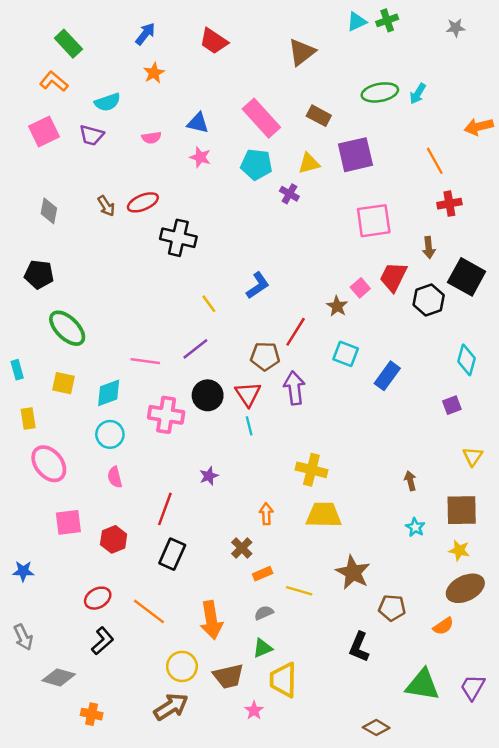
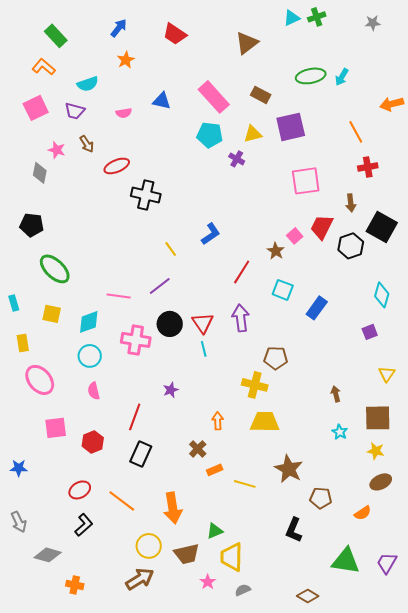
pink star: (200, 157) -> (57, 150), moved
brown arrow: (106, 206) -> (87, 144), moved
brown pentagon: (265, 356) -> (276, 358), moved
brown ellipse: (465, 588) -> (381, 482), size x0.7
gray semicircle: (264, 613) -> (243, 590), moved

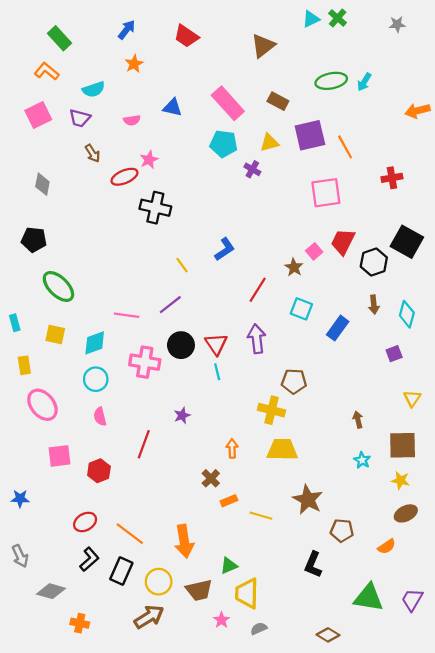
green cross: (317, 17) -> (338, 18), turned -30
orange line: (356, 132) -> (345, 147), moved
pink star: (57, 150) -> (149, 160), moved, turned 30
brown arrow: (351, 203) -> (374, 305), moved
black rectangle: (141, 454) -> (121, 571), moved

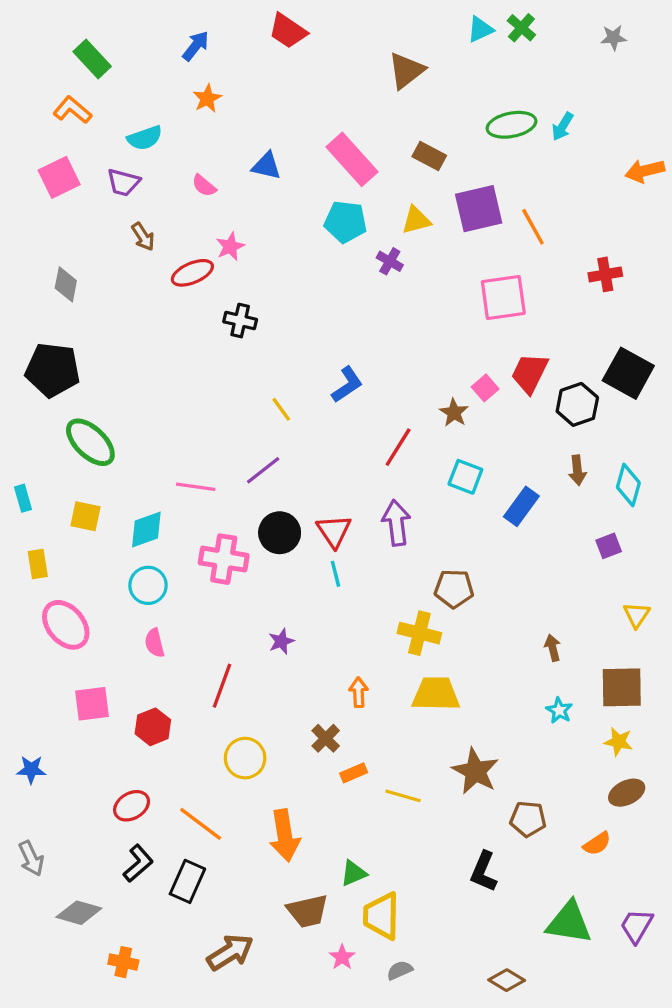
red trapezoid: (186, 36) -> (288, 31), moved
pink semicircle: (132, 120) -> (204, 186), turned 49
black cross: (155, 208) -> (240, 321), size x0.7
black pentagon: (34, 240) -> (53, 370), size x1.4
yellow circle: (159, 582) -> (245, 758), moved

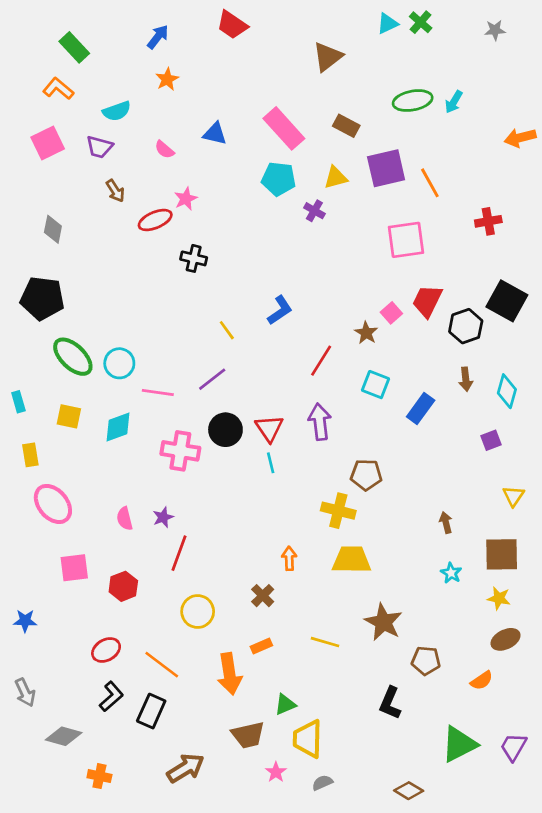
cyan circle: (148, 585) -> (119, 363), moved
purple star: (281, 641) -> (163, 517), moved
orange rectangle: (354, 773) -> (261, 646), moved
green triangle: (569, 923) -> (459, 744), turned -36

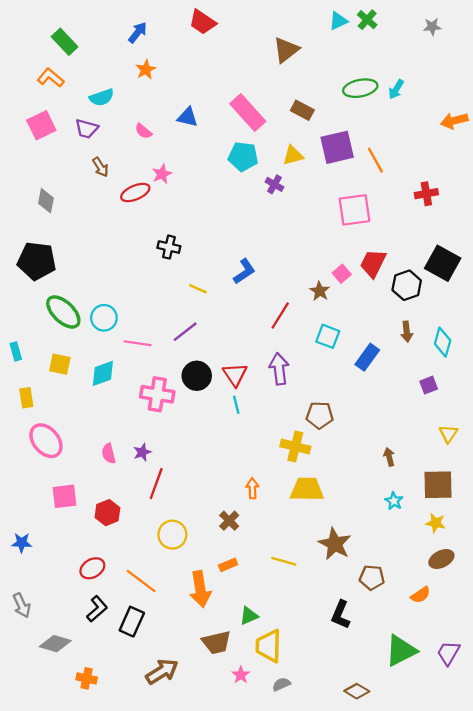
black cross: (194, 258) -> (169, 247), moved
yellow line: (227, 330) -> (198, 289), turned -30

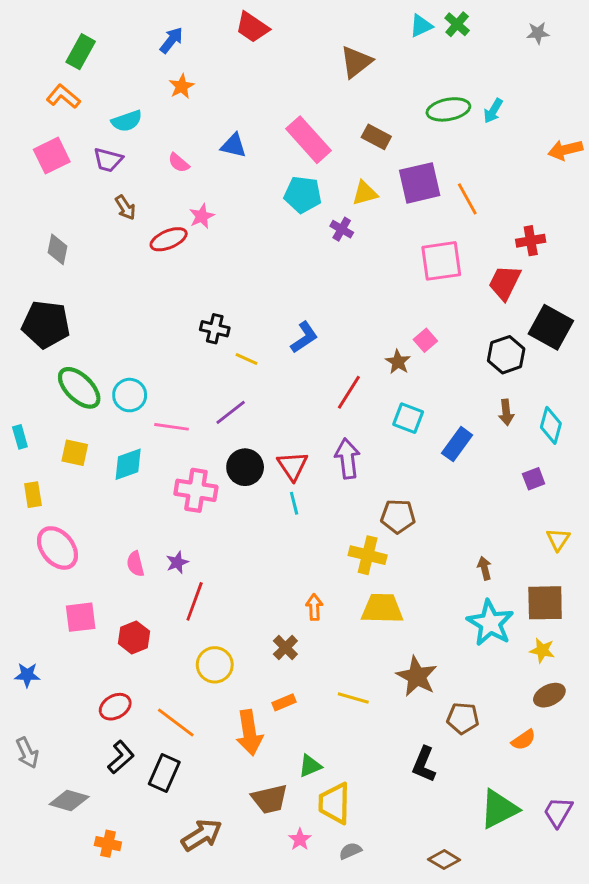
green rectangle: (65, 42) -> (81, 52), turned 72
black cross: (169, 247) -> (215, 329), moved
red trapezoid: (373, 263) -> (505, 283), moved
cyan star: (394, 501) -> (490, 623), size x2.0

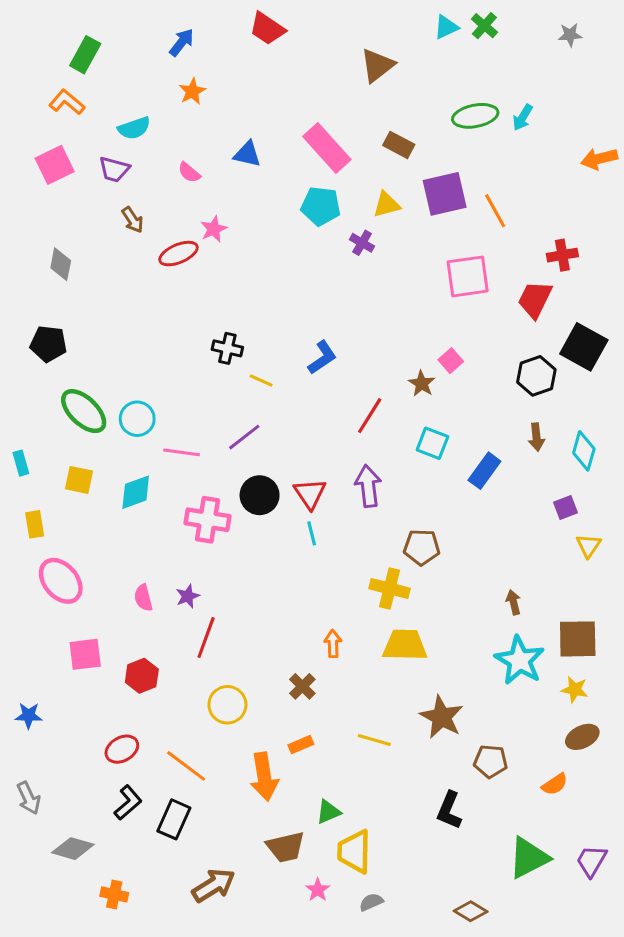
black pentagon: (46, 324) -> (48, 344), size x0.7
yellow triangle: (558, 539) -> (588, 546), moved

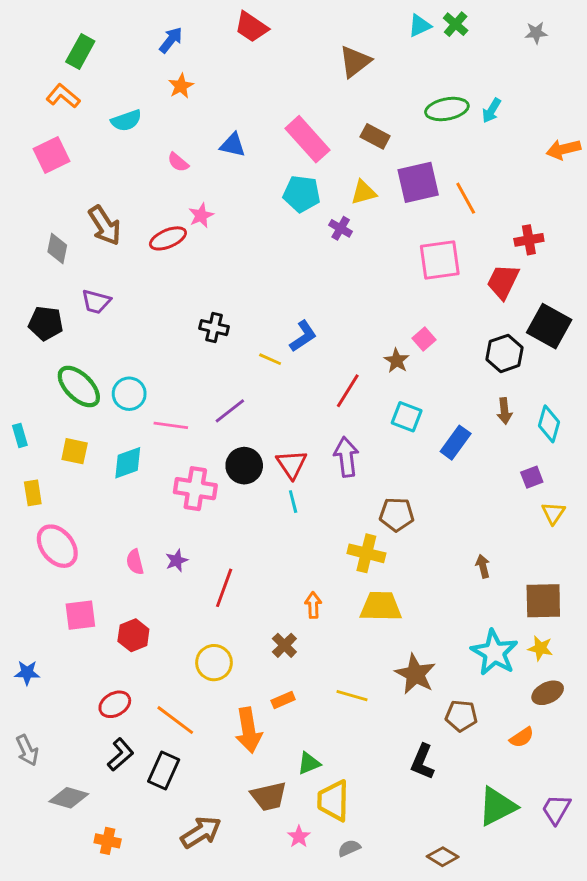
purple trapezoid: (114, 169) -> (96, 302), moved
brown arrow: (133, 220) -> (105, 225), moved, size x1.6
yellow line: (261, 380) -> (270, 359), moved
red line: (206, 637) -> (224, 588), moved
cyan star: (520, 660) -> (494, 653), moved

